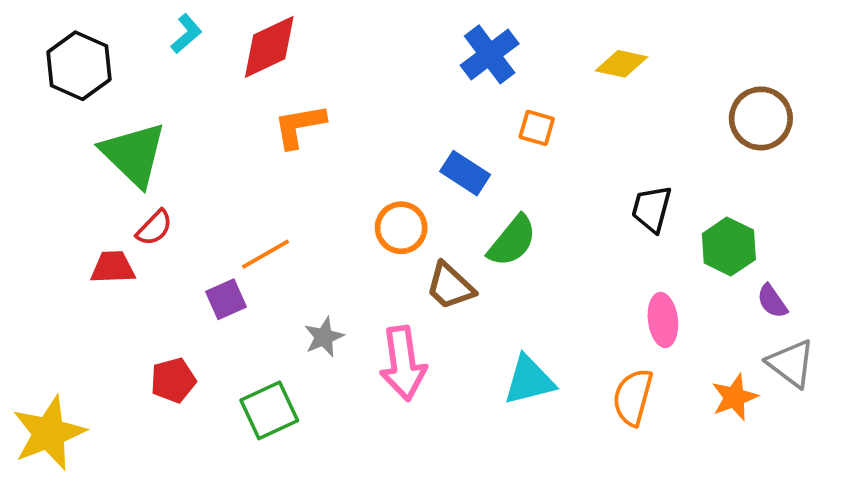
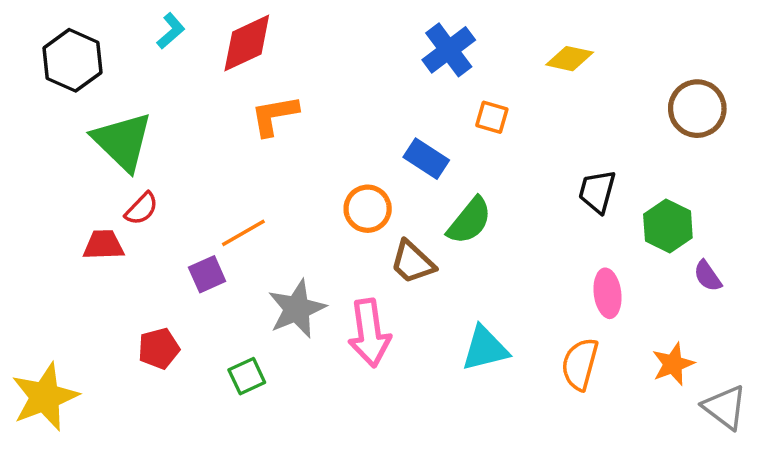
gray star: (324, 337) -> (297, 309), size x1.6
gray triangle: (791, 363) -> (725, 407), moved
green square: (269, 410) -> (247, 376), size x0.7

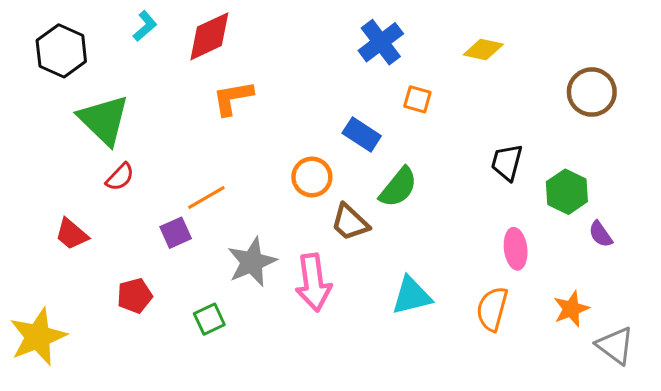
red trapezoid: (104, 245) -> (72, 234), moved, turned -138

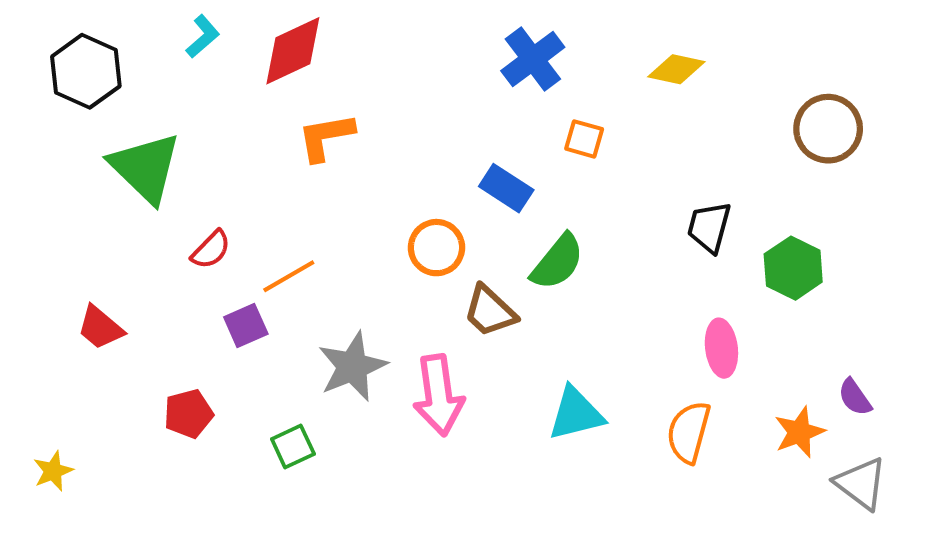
red semicircle: (120, 177) -> (211, 250), moved
purple semicircle: (601, 234) -> (855, 397), moved
yellow star: (38, 337) -> (53, 471), size x0.5

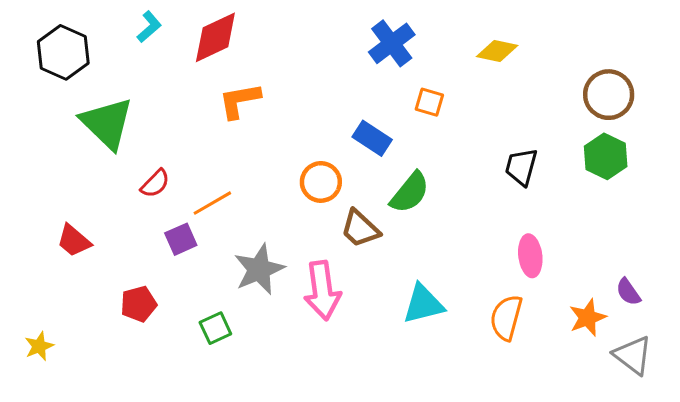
green hexagon: (793, 268) -> (606, 156), moved

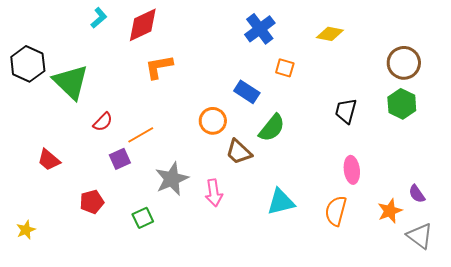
black hexagon: (63, 52) -> (28, 64), moved
pink arrow: (322, 290) -> (214, 193), size x0.7

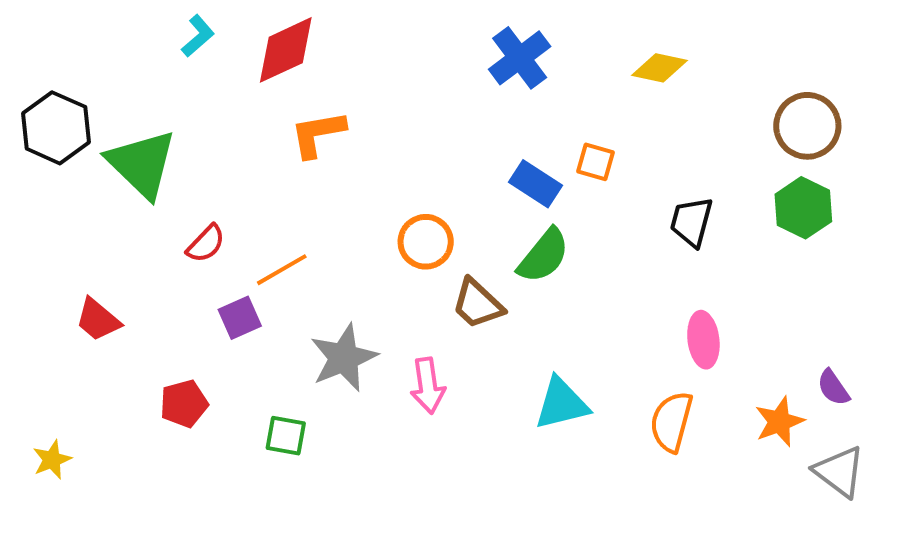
orange square: (285, 68) -> (596, 162), moved
blue rectangle: (247, 92) -> (536, 184), moved
green square: (143, 218) -> (286, 436), turned 35

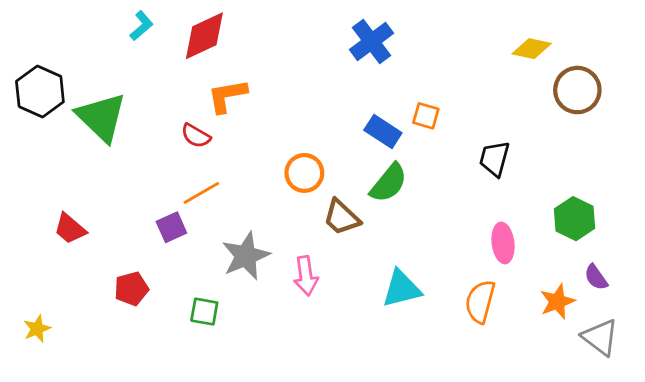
yellow diamond: (659, 68) -> (532, 49), moved
green hexagon: (803, 208) -> (574, 219), moved
red semicircle: (206, 244) -> (196, 136), moved, turned 76

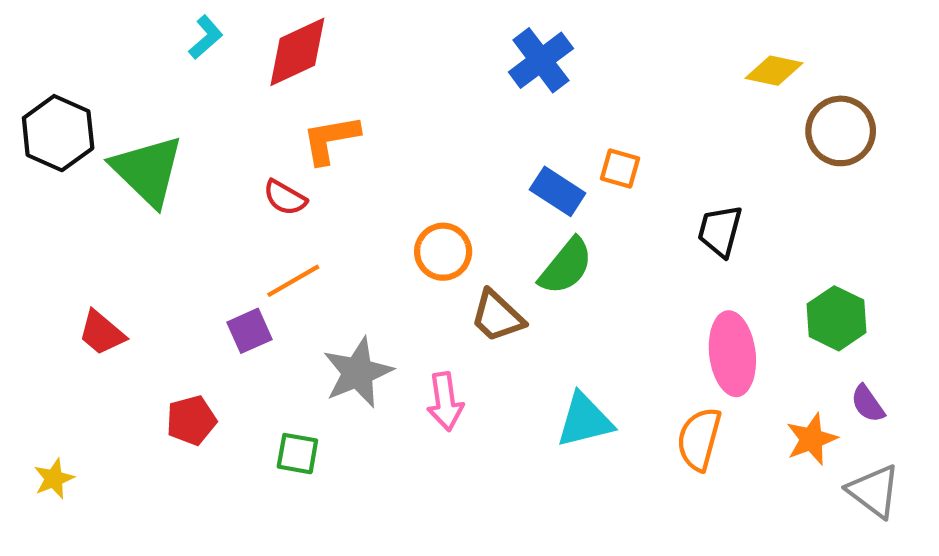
pink ellipse: (503, 243) -> (732, 354), size x1.4

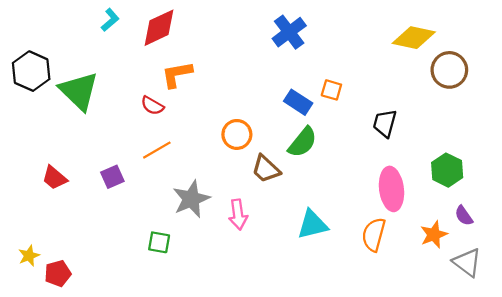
yellow diamond: (774, 71) -> (414, 38), size x1.4
purple square: (250, 331) -> (112, 177), moved
red pentagon: (191, 420) -> (58, 273), moved

